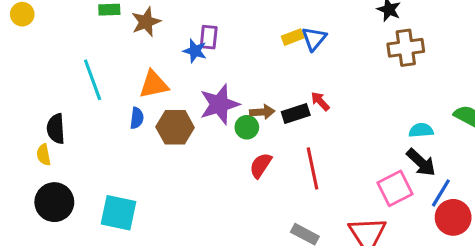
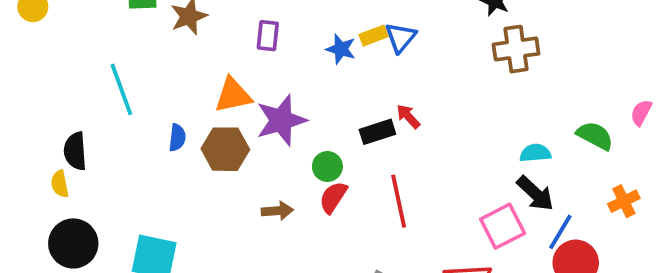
blue star: (195, 51) -> (341, 49), moved
orange triangle: (154, 84) -> (233, 95), moved
brown arrow: (262, 112) -> (277, 211), moved
green circle: (247, 127) -> (327, 166), moved

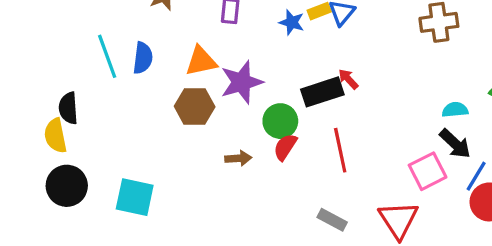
black rectangle: (377, 132) -> (322, 92), size x1.4
blue semicircle: (177, 138) -> (143, 58), moved, size x1.4
green circle: (327, 166) -> (280, 121), size x1.4
yellow semicircle: (60, 184) -> (55, 136), size x1.5

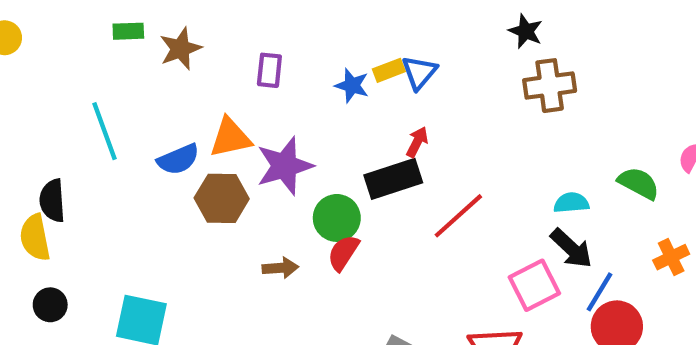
blue semicircle: (143, 58) -> (178, 159), moved, turned 60
red arrow: (348, 79) -> (417, 142), moved, turned 70
red line: (340, 150) -> (458, 216), moved, turned 60
black circle: (67, 186) -> (50, 305), size x0.6

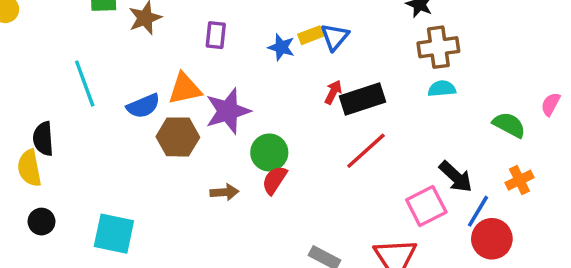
black rectangle: (393, 179) -> (362, 99), moved
cyan semicircle: (571, 203) -> (442, 89), moved
orange cross: (671, 257) -> (519, 180), moved

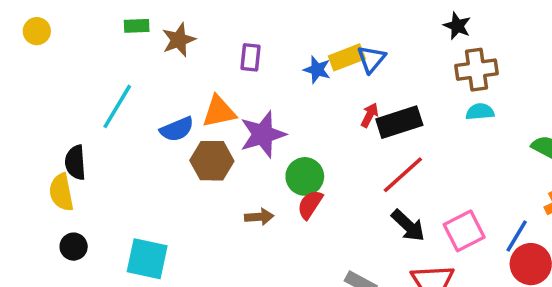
yellow rectangle: (311, 35) -> (347, 57), size x1.4
cyan line: (85, 83) -> (117, 106), turned 51
black arrow: (456, 177) -> (408, 226), moved

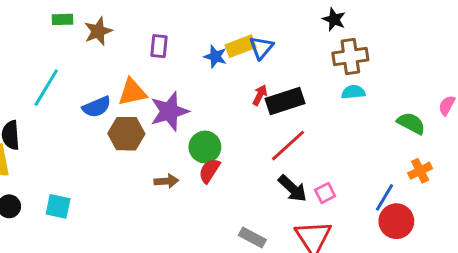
pink square: (464, 231) -> (325, 193), moved, size x0.6
cyan square: (147, 259) -> (58, 206), moved, size x0.7

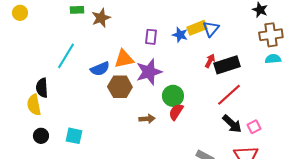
purple rectangle: (159, 46) -> (151, 37), moved

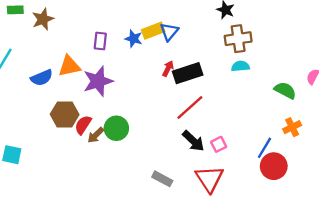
brown hexagon: (120, 87) -> (65, 114), moved
green circle: (173, 96) -> (116, 128), moved
red semicircle: (176, 112) -> (83, 125), moved
brown arrow: (147, 119) -> (96, 135), turned 140

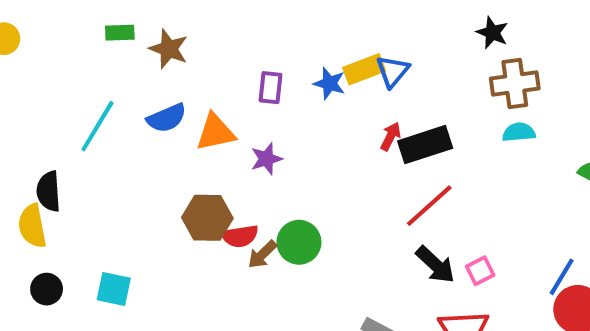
brown star: (43, 19) -> (169, 49), turned -30
blue semicircle: (42, 78) -> (167, 118), moved
purple star: (98, 81) -> (266, 159), size x0.6
red semicircle: (83, 125) -> (240, 236), turned -132

